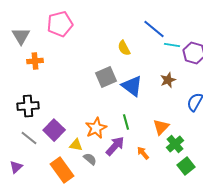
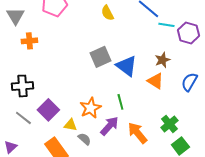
yellow semicircle: (124, 48) -> (107, 13), moved
orange triangle: (161, 127) -> (155, 81), moved, turned -42
orange arrow: (143, 153) -> (137, 133), size x1.6

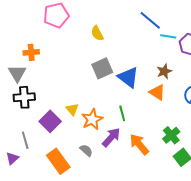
yellow semicircle: (107, 13) -> (97, 33), moved
gray triangle: (15, 16) -> (17, 73), moved
gray line: (23, 118) -> (25, 140), moved, turned 36
yellow triangle: (70, 125) -> (72, 109), moved, turned 40

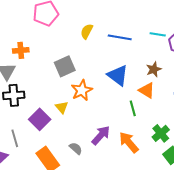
blue line: (150, 20) -> (120, 37), moved, turned -30
yellow semicircle: (97, 33) -> (87, 31), turned 56
gray square: (102, 68) -> (65, 66), moved
green line: (122, 113) -> (133, 108), moved
orange star: (92, 119) -> (82, 90), moved

